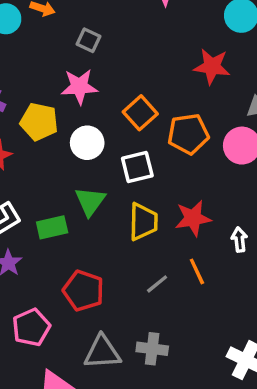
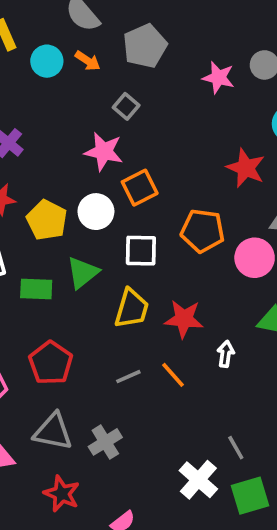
orange square: (140, 113) -> (140, 188), moved
yellow pentagon: (39, 122) -> (47, 220), moved
orange line: (197, 271) -> (173, 375), turned -32
gray cross: (152, 349) -> (105, 442), turned 36

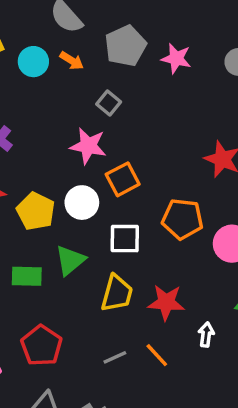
pink star: (219, 78) -> (176, 58), moved

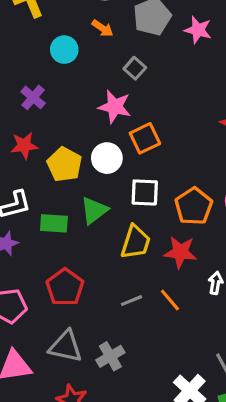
cyan circle: (33, 62) -> (64, 50), moved
orange pentagon: (183, 219) -> (194, 206), moved, turned 30

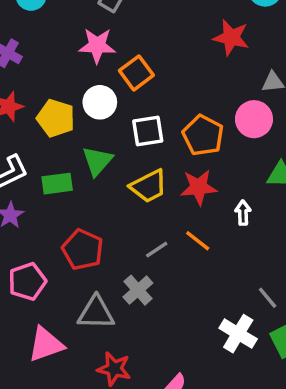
yellow trapezoid: (136, 242) -> (149, 186), turned 57
gray cross: (110, 356) -> (138, 290), moved

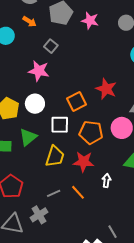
red star: (231, 37) -> (106, 89), moved
orange square: (136, 73) -> (77, 101), moved
orange pentagon: (203, 135) -> (91, 132), turned -30
yellow trapezoid: (149, 186) -> (55, 156), turned -55

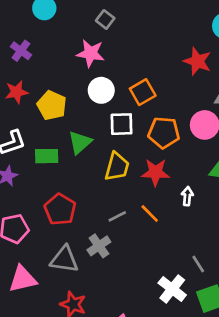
red star: (106, 89) -> (197, 61), moved
white circle: (35, 104) -> (101, 90), moved

